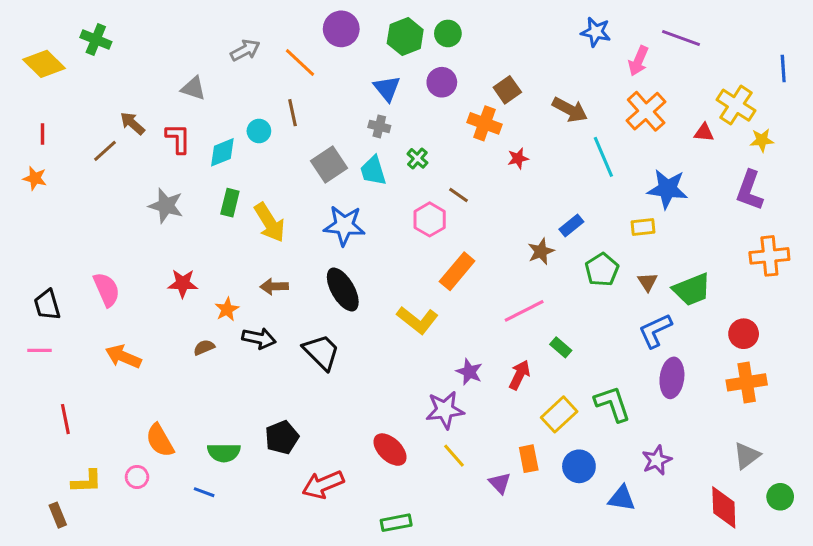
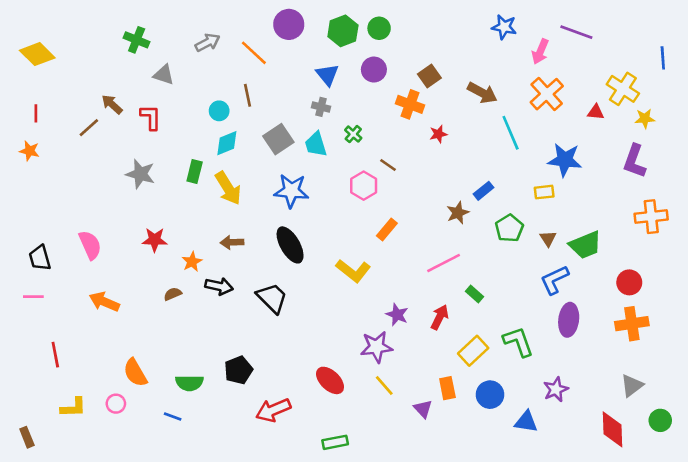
green cross: (96, 40) -> (137, 40), moved
cyan diamond: (222, 152) -> (227, 143), moved
orange rectangle: (457, 271) -> (387, 229), size x0.7
brown rectangle: (58, 515) -> (27, 437), moved

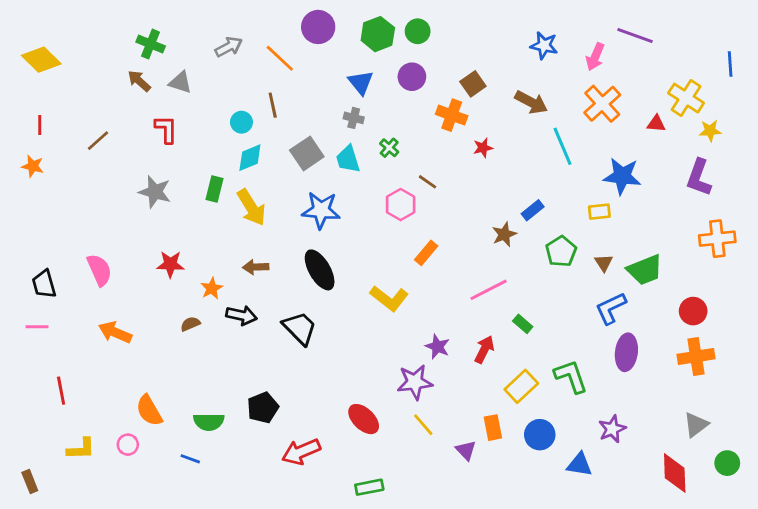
blue star: (504, 27) -> (544, 45), moved
brown arrow: (112, 104) -> (139, 81), moved

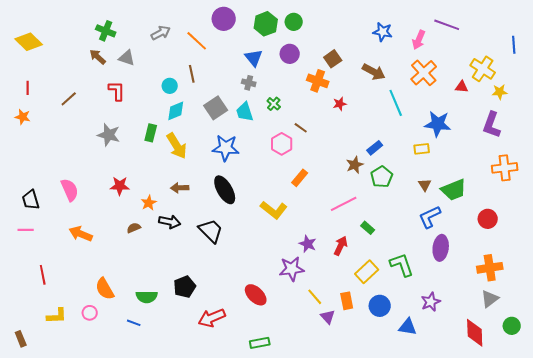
green pentagon: (561, 251) -> (382, 177), moved
orange cross: (696, 357) -> (490, 268), moved
yellow line: (423, 425) -> (315, 297), moved

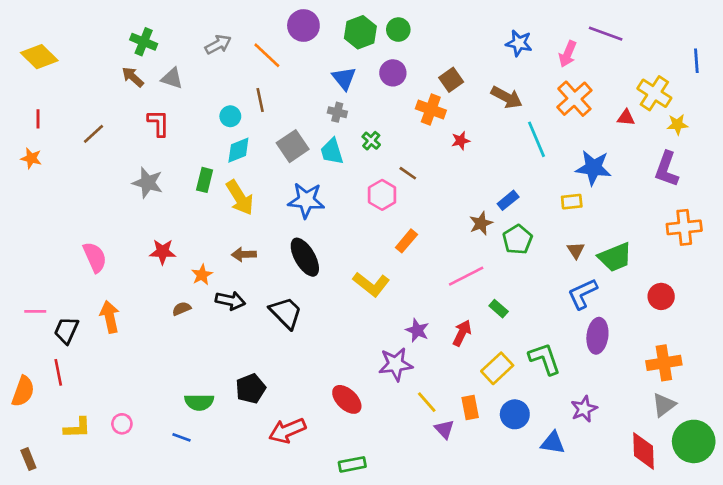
black trapezoid: (31, 200) -> (66, 330), moved, turned 40
orange arrow: (81, 234) -> (110, 317), turned 55
orange semicircle: (105, 289) -> (23, 391), moved, turned -130
green circle: (512, 326) -> (694, 441), size x1.8

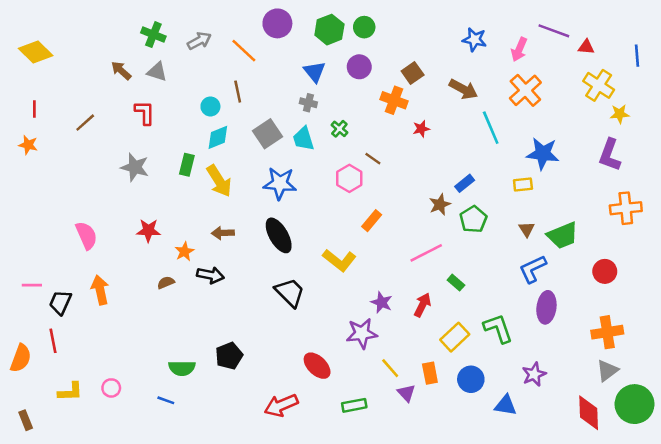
green cross: (144, 42) -> (153, 35), moved
red triangle: (626, 118) -> (586, 47), moved
black trapezoid: (286, 313) -> (290, 292), moved
red arrow: (287, 431) -> (281, 405), moved
green rectangle: (352, 464) -> (354, 405), moved

